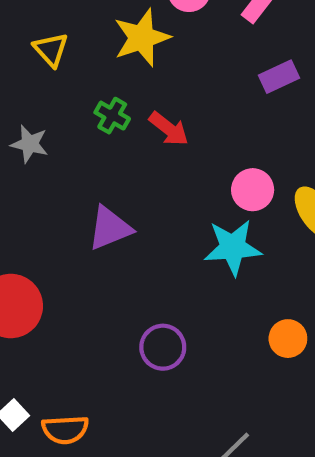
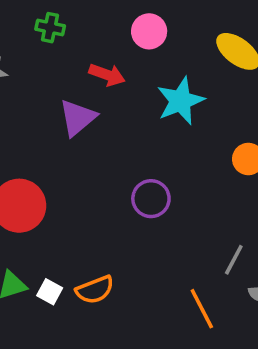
red arrow: (169, 129) -> (107, 75), moved
pink circle: (253, 190) -> (149, 31), moved

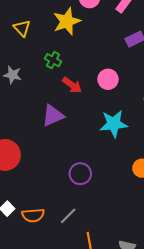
red arrow: (107, 75) -> (72, 85), moved
gray line: (234, 260) -> (68, 216), moved

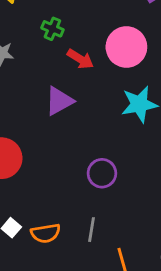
pink circle: (108, 79) -> (126, 47), size x1.5
gray line: (68, 216) -> (91, 230), turned -30

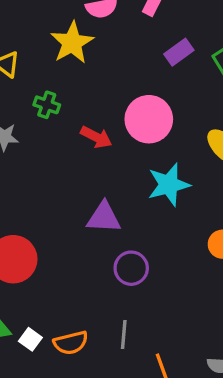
green cross: (52, 29) -> (47, 105), moved
purple triangle: (59, 101) -> (104, 217), moved, turned 36

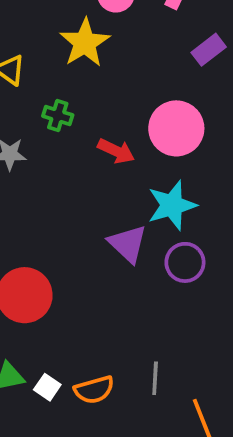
cyan star: (169, 185) -> (172, 205), moved
purple triangle: (104, 217) -> (128, 244), turned 42
purple circle: (131, 268) -> (185, 262), moved

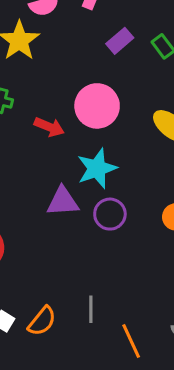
purple triangle: (128, 244) -> (63, 201), turned -44
orange semicircle: (94, 390) -> (42, 321), turned -32

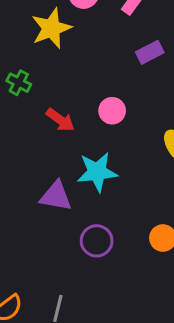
pink circle: (97, 106) -> (112, 111), size x0.6
purple circle: (110, 214) -> (97, 241), moved

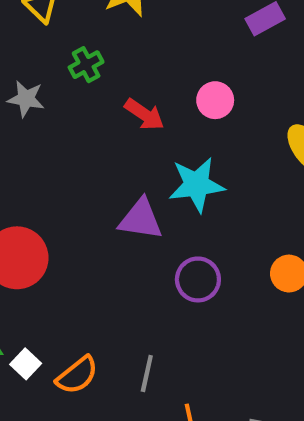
green cross: (19, 83) -> (86, 65), turned 35

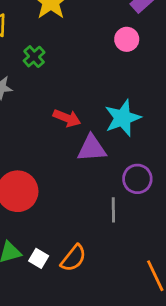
pink circle: (215, 100) -> (127, 39), moved
red arrow: (144, 114) -> (67, 118), moved
gray line: (147, 373) -> (113, 210), moved

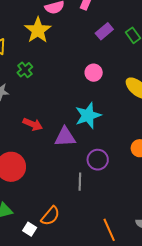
pink circle: (127, 39) -> (94, 73), moved
red arrow: (67, 118) -> (33, 124), moved
white square: (39, 258) -> (30, 229), moved

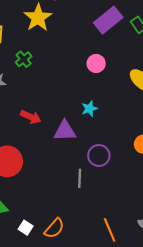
purple rectangle: (104, 31) -> (108, 20), size x1.5
cyan star: (88, 115) -> (89, 109), size x0.6
orange semicircle: (50, 216) -> (54, 228), moved

